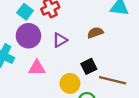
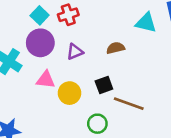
yellow circle: (70, 83) -> (69, 93), moved

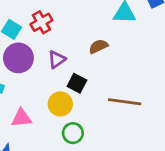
pink triangle: (46, 80) -> (21, 118), moved
black square: (104, 85) -> (77, 83), moved, turned -30
green circle: (97, 124) -> (73, 133), moved

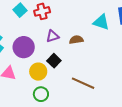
purple circle: (18, 58) -> (24, 47), moved
purple triangle: (57, 59) -> (53, 36), moved

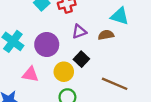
cyan triangle: (101, 22) -> (120, 16), moved

